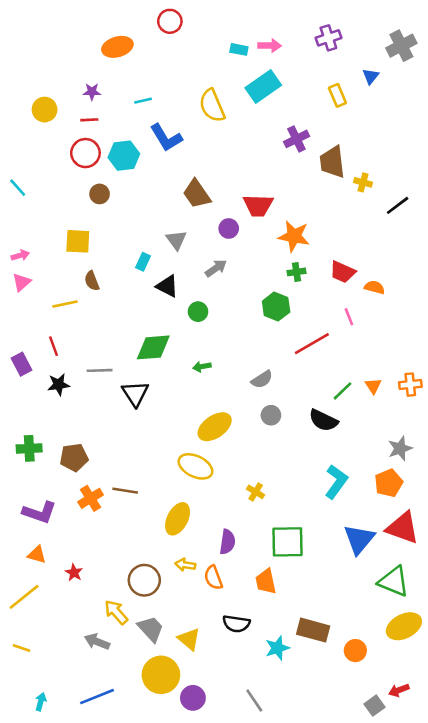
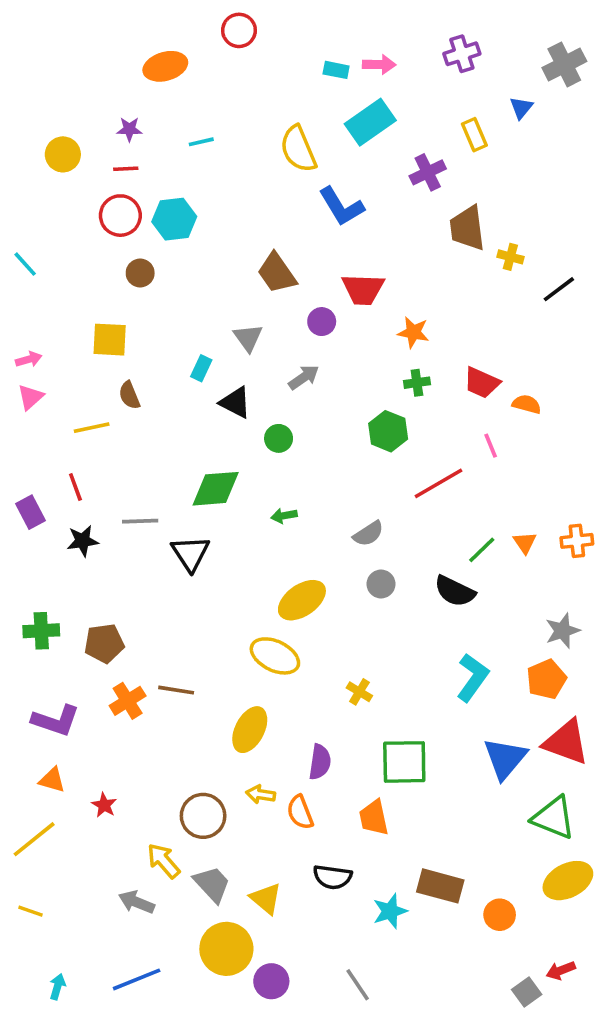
blue L-shape: (166, 138) -> (341, 207), moved
purple cross: (296, 139) -> (428, 172), moved
orange star: (294, 236) -> (413, 332), size x0.7

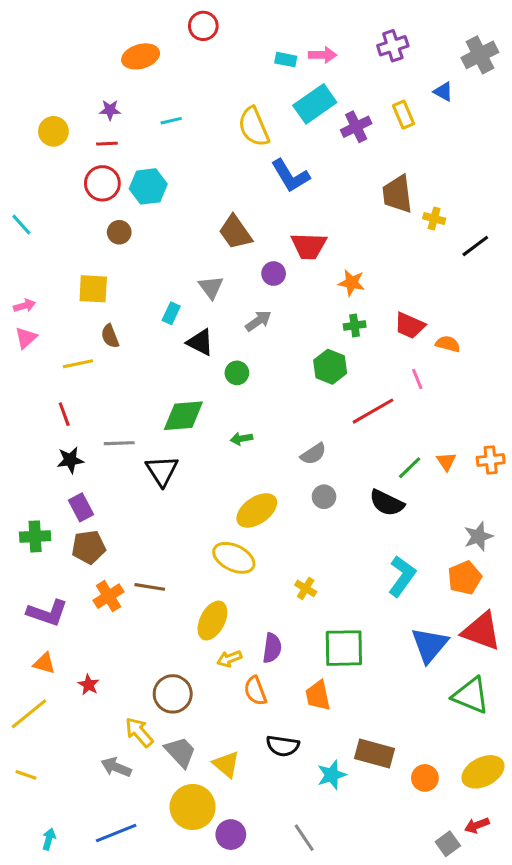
blue triangle: (521, 108) -> (443, 92), turned -40
purple cross: (428, 172) -> (356, 127), moved
purple rectangle: (30, 512) -> (81, 507), moved
yellow arrow: (261, 794) -> (229, 659), moved, turned -30
yellow ellipse: (568, 881) -> (483, 772), moved

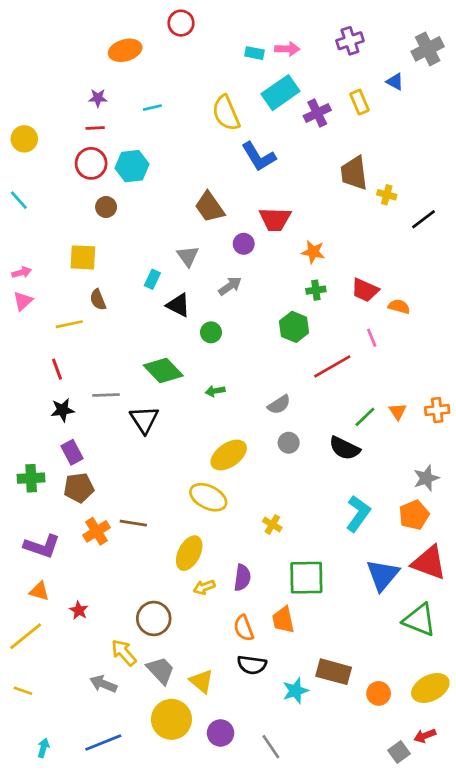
yellow circle: (53, 131) -> (24, 139), moved
green diamond: (183, 416) -> (163, 371), turned 51
orange semicircle: (255, 691) -> (244, 628), moved
purple circle: (231, 835) -> (221, 733), moved

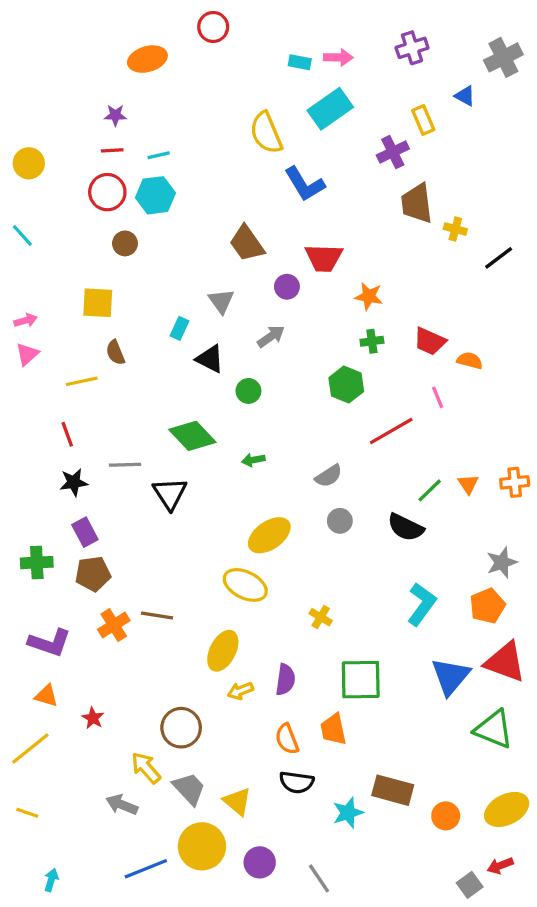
cyan line: (152, 108) -> (159, 155), moved
purple cross: (317, 113) -> (393, 152), moved
blue line: (103, 743) -> (146, 869), moved

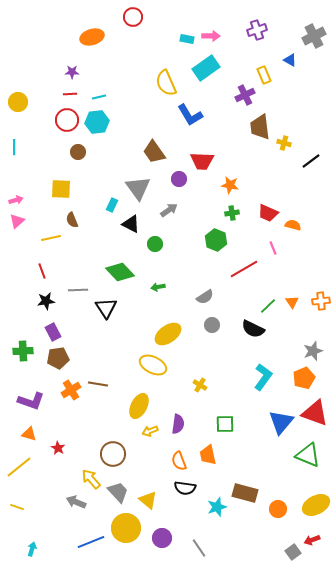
cyan line: (22, 235) -> (14, 147), turned 42
gray triangle: (221, 301) -> (138, 188), size x1.5
green square: (361, 680) -> (225, 424), size x0.7

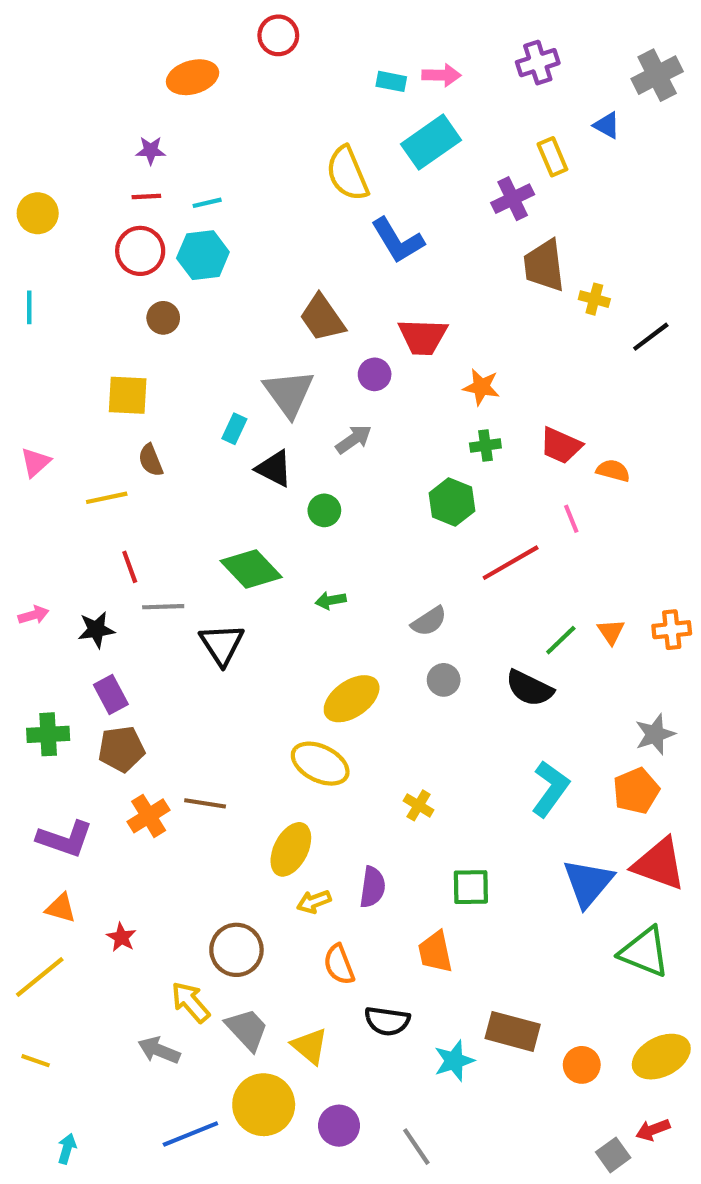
pink arrow: (16, 200) -> (33, 615), moved
red line: (42, 271) -> (130, 567), moved
orange semicircle: (179, 461) -> (339, 964), moved

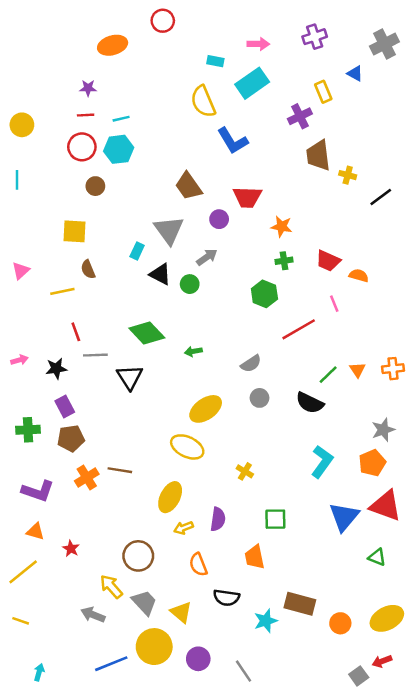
cyan rectangle: (391, 81) -> (215, 61), moved
green circle: (324, 510) -> (190, 284), moved
green triangle: (645, 952) -> (377, 557), size x0.6

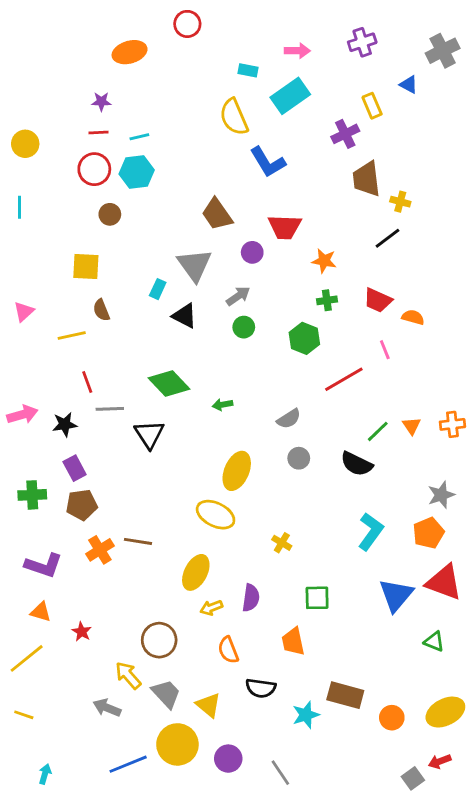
black line: (381, 197) -> (388, 238), moved
green circle: (190, 284) -> (244, 327), moved
pink arrow: (19, 360) -> (22, 415), size x1.5
yellow ellipse: (206, 409) -> (237, 471), turned -32

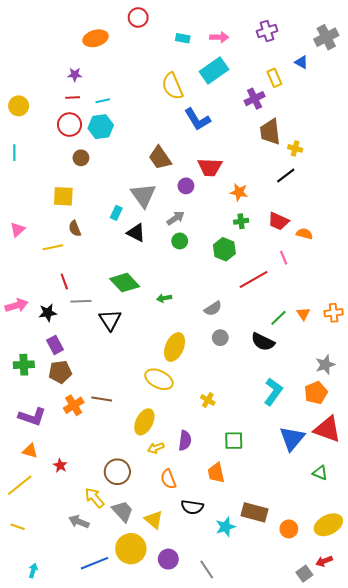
cyan rectangle: (248, 70) -> (183, 38), moved

